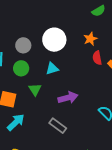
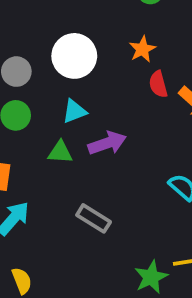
green triangle: (35, 89) -> (60, 152), moved, turned -48
purple arrow: (68, 98) -> (107, 143), moved

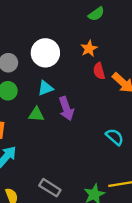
purple arrow: (107, 143) -> (66, 109), turned 90
gray rectangle: (94, 218) -> (50, 188), moved

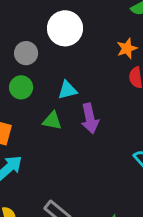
white circle: (45, 53) -> (65, 28), moved

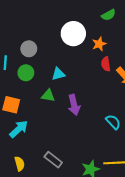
white circle: (65, 28) -> (73, 34), moved
purple arrow: (90, 118) -> (74, 105), moved

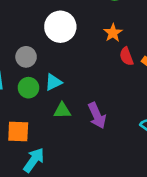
white circle: (73, 34) -> (60, 27), moved
cyan triangle: (58, 74) -> (53, 82), moved

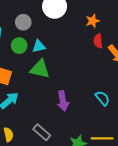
green triangle: (62, 111) -> (40, 69), size x1.5
purple arrow: (97, 116) -> (63, 101), moved

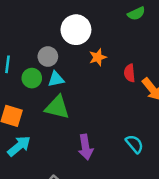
orange star: (93, 21) -> (98, 57), moved
gray circle: (23, 22) -> (48, 57), moved

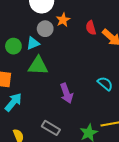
gray circle: (48, 57) -> (45, 29), moved

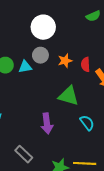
orange star: (63, 20) -> (65, 61), moved
green triangle: (38, 66) -> (69, 96), moved

